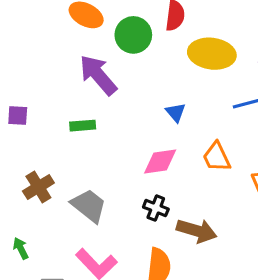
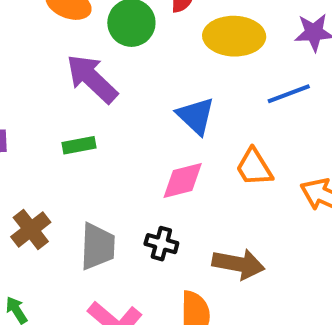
blue triangle: (176, 112) -> (196, 116), size x1.5
gray trapezoid: (89, 206) -> (98, 246), turned 60
black cross: (156, 208) -> (161, 244), moved

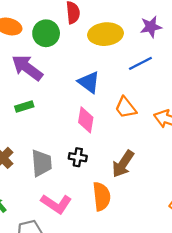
pink diamond: (183, 181) -> (86, 120), turned -60
brown arrow: (238, 264) -> (123, 164), turned 120

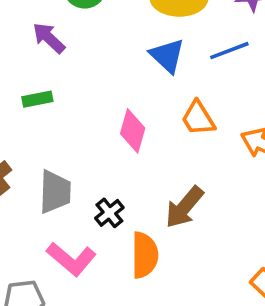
purple arrow: (27, 68) -> (49, 38), size x0.7
blue triangle: (89, 82) -> (167, 56), moved
black cross: (78, 157) -> (109, 213), moved, turned 36

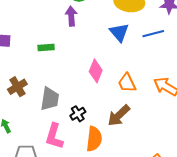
purple arrow: (49, 38) -> (71, 16), moved, turned 36
orange trapezoid: (198, 118) -> (127, 83), moved
pink L-shape: (71, 259) -> (54, 136), turned 60

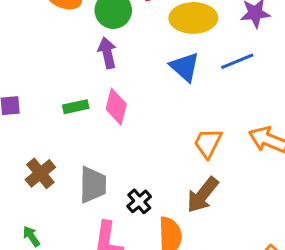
pink diamond: (96, 71) -> (116, 107), moved
orange trapezoid: (127, 83) -> (208, 143), turned 60

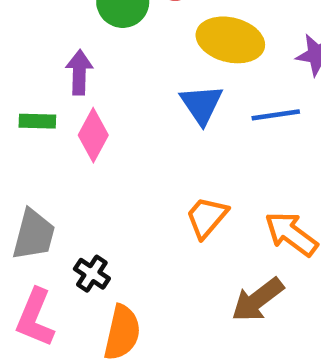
purple arrow: (107, 53) -> (79, 72), moved
brown arrow: (203, 195) -> (258, 300), moved
black cross: (139, 201) -> (92, 274), turned -30

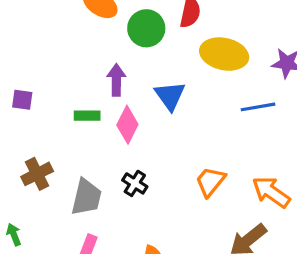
blue triangle: (201, 104) -> (170, 96), moved
black cross: (92, 274) -> (135, 183), moved

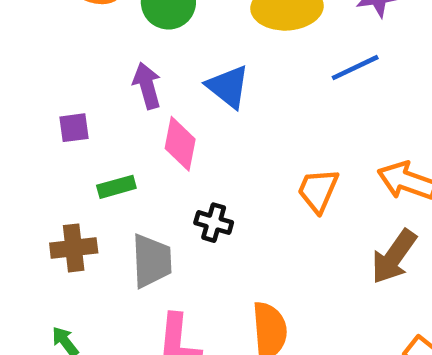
purple square: (22, 100) -> (74, 128), moved
green rectangle: (87, 116) -> (116, 187), moved
brown cross: (37, 174) -> (74, 248), turned 36

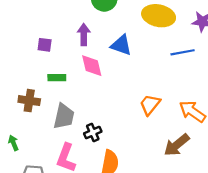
blue triangle: (228, 87) -> (121, 45), turned -35
pink diamond: (180, 144) -> (92, 66), turned -40
black cross: (214, 223) -> (93, 132), moved, turned 35

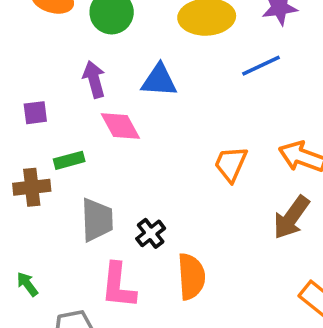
brown cross: (29, 101) -> (32, 187), moved

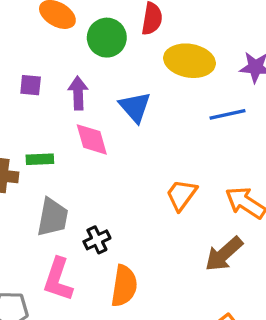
blue triangle: (159, 80) -> (135, 107), turned 32
purple square: (35, 113) -> (31, 85), moved

